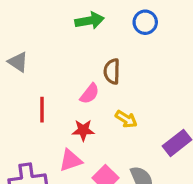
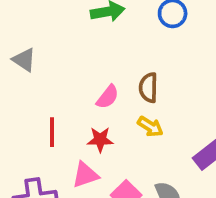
brown semicircle: (112, 71) -> (148, 88), moved
red line: (42, 110) -> (52, 132), moved

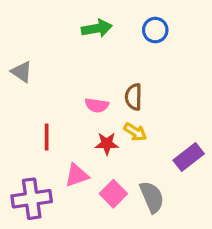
pink semicircle: (108, 97) -> (97, 105), turned 60
red star: (100, 140) -> (107, 144), moved

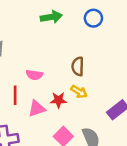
pink semicircle: (97, 105) -> (34, 75), moved
pink triangle: (77, 175) -> (37, 109), moved

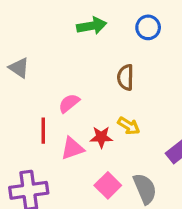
brown semicircle: (78, 66) -> (125, 77), moved
pink semicircle: (34, 75) -> (69, 103), turned 133

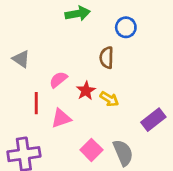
blue circle: (148, 27) -> (126, 27), moved
gray triangle: (19, 68) -> (21, 59), moved
red star: (101, 137) -> (86, 91), moved, turned -30

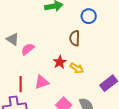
pink semicircle: (58, 80) -> (28, 49), moved
red line: (36, 103) -> (21, 84), moved

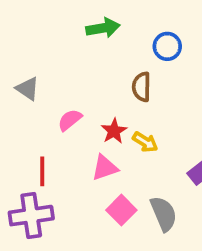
pink semicircle: (28, 49) -> (70, 120), moved
pink triangle: (42, 82) -> (105, 168), moved

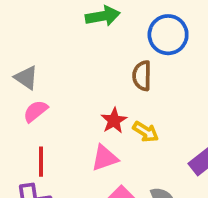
blue circle: (167, 46) -> (168, 35), size x1.4
pink semicircle: (70, 120) -> (35, 111), moved

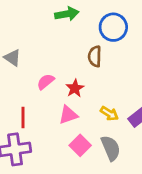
pink semicircle: (35, 111) -> (46, 82), moved
yellow arrow: (146, 132) -> (109, 113), moved

